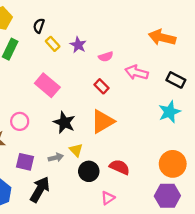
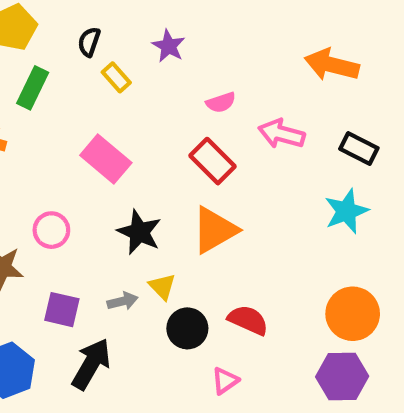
purple star: (78, 45) -> (169, 46), moved
red rectangle: (102, 86) -> (212, 161), size x1.5

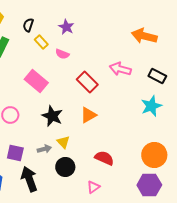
pink semicircle: (221, 102) -> (62, 54), moved, turned 40
orange triangle: (215, 230) -> (88, 115), size x0.7
black circle: (187, 328) -> (65, 167), moved
black arrow: (91, 364) -> (29, 179), turned -50

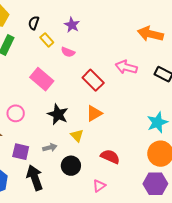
cyan star: (151, 106) -> (157, 122), moved
yellow triangle: (63, 142) -> (77, 135), moved

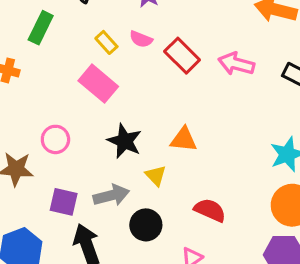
yellow rectangle: (47, 40) -> (106, 42), moved
red rectangle: (93, 80) -> (182, 56), moved
orange triangle: (94, 113) -> (184, 139), turned 36
gray arrow: (50, 148) -> (111, 195), size x1.5

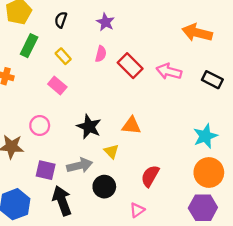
pink semicircle: (141, 39) -> (101, 54), turned -98
yellow rectangle: (106, 42) -> (63, 56), moved
pink rectangle: (98, 84) -> (57, 86), moved, size x0.7
red semicircle: (210, 210) -> (150, 176), turned -85

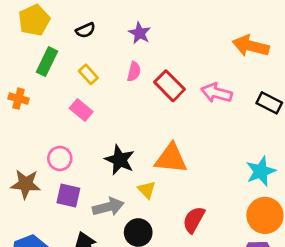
black semicircle: (61, 20) -> (85, 30), turned -133
orange triangle: (131, 126) -> (171, 158), size x1.4
purple square: (46, 170) -> (68, 195), moved

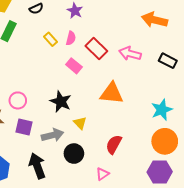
yellow rectangle: (88, 74) -> (50, 39), moved
pink rectangle: (81, 110) -> (74, 66), moved
orange triangle: (171, 158) -> (112, 93), moved

